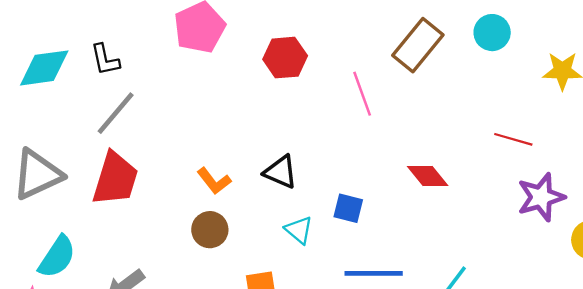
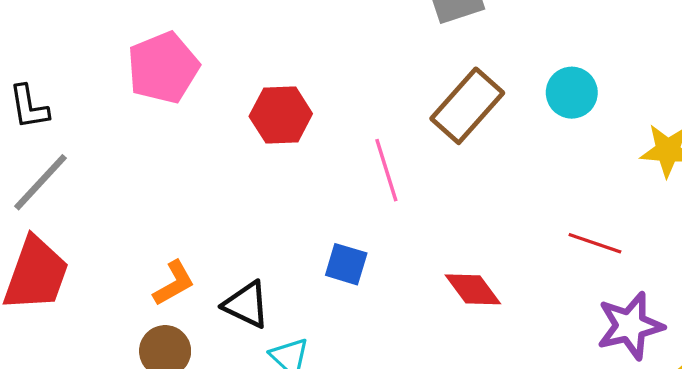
black triangle: (281, 172) -> (246, 305), moved
orange L-shape: (214, 181) -> (174, 283), turned -84
blue square: (348, 208) -> (346, 264), moved

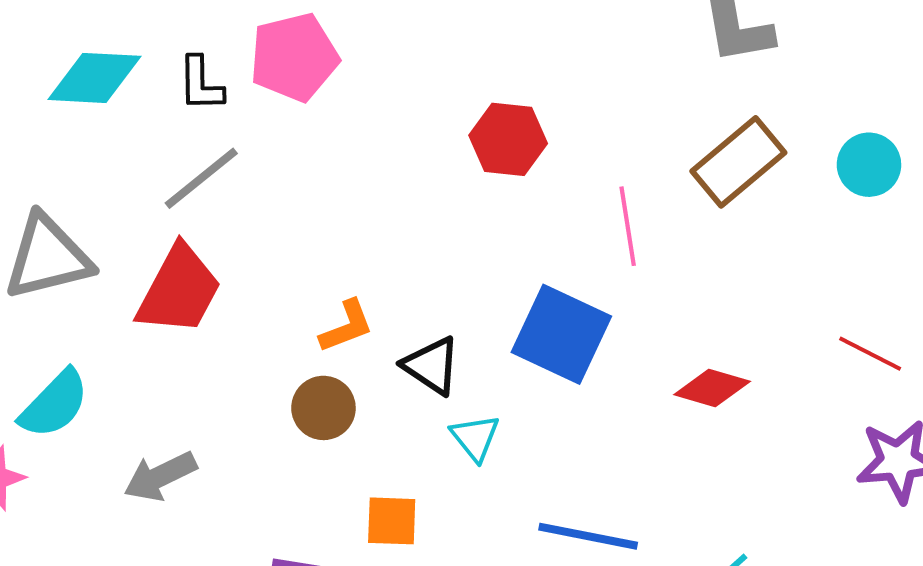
pink pentagon: (163, 68) -> (294, 57), moved
blue square: (346, 264) -> (561, 334), size x1.8
red diamond: (473, 289) -> (712, 388), turned -46

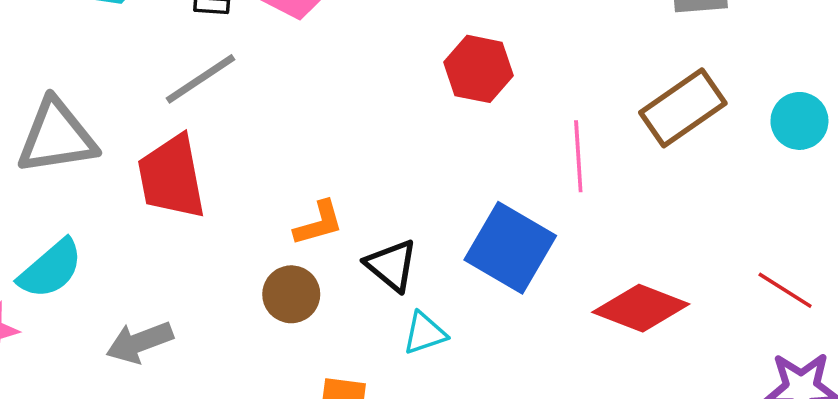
red trapezoid: (179, 290) -> (172, 177), turned 136
red diamond: (712, 388) -> (641, 308), size x1.4
cyan triangle: (475, 438) -> (425, 333), turned 45

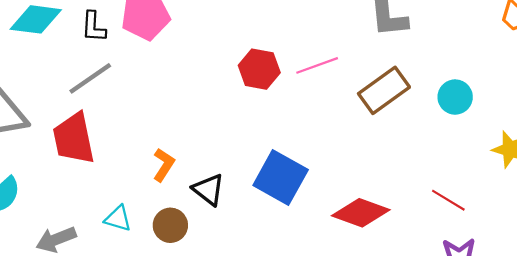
pink line: (578, 156) -> (317, 65), moved, turned 75
orange L-shape: (319, 223) -> (164, 165), turned -40
brown circle: (291, 294) -> (170, 225), moved
cyan triangle: (425, 333) -> (118, 218), moved, turned 36

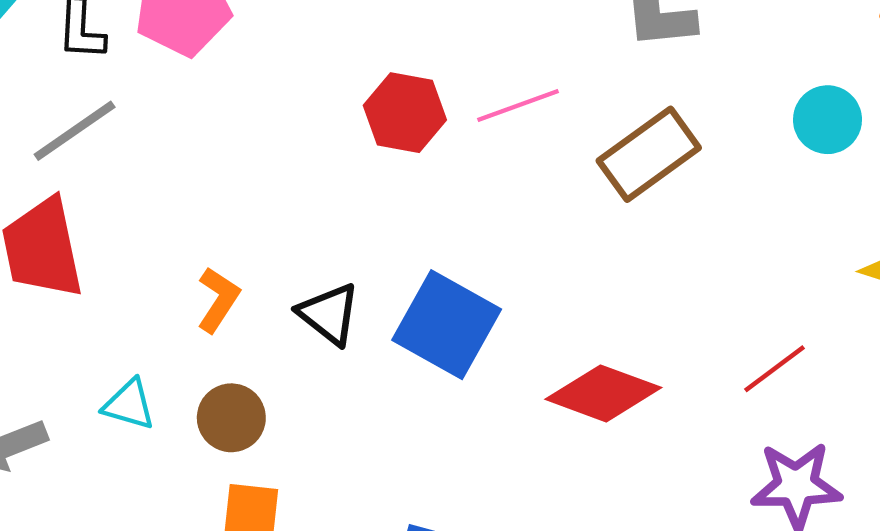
cyan circle: (455, 97) -> (827, 120), moved
black triangle: (209, 190) -> (329, 314), moved
red line: (448, 200) -> (775, 369), turned -68

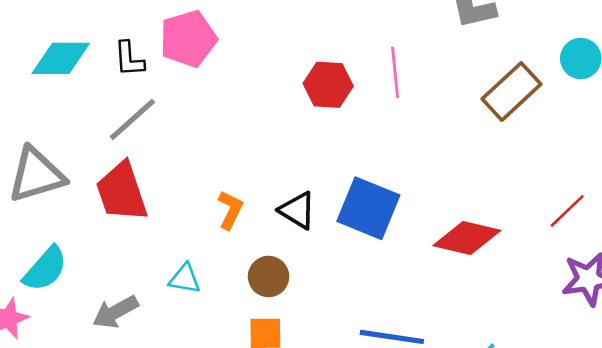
pink line: (518, 105) -> (395, 72), turned -69
brown rectangle: (649, 154) -> (511, 92), moved
brown circle: (231, 418) -> (269, 277), moved

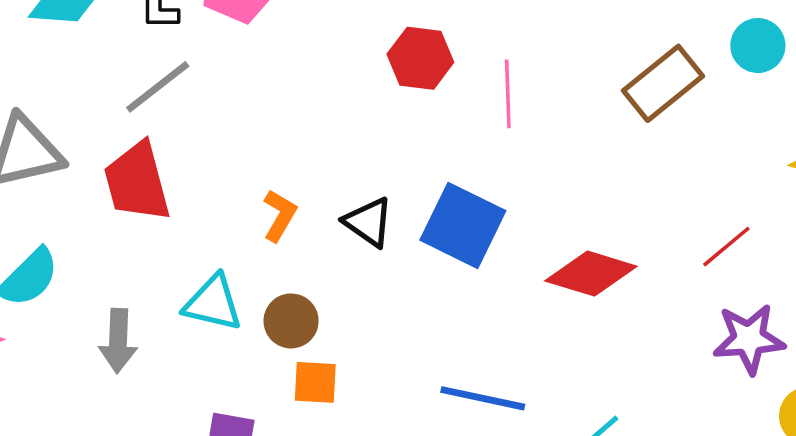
pink line: (395, 72) -> (508, 94), moved
brown circle: (269, 277) -> (291, 321), moved
cyan triangle: (185, 279) -> (213, 303), size x1.4
gray arrow: (115, 312) -> (118, 341), turned -63

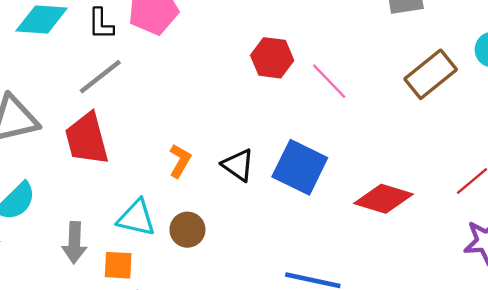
pink line: (508, 94) -> (329, 81), turned -42
orange square: (315, 382) -> (118, 265), moved

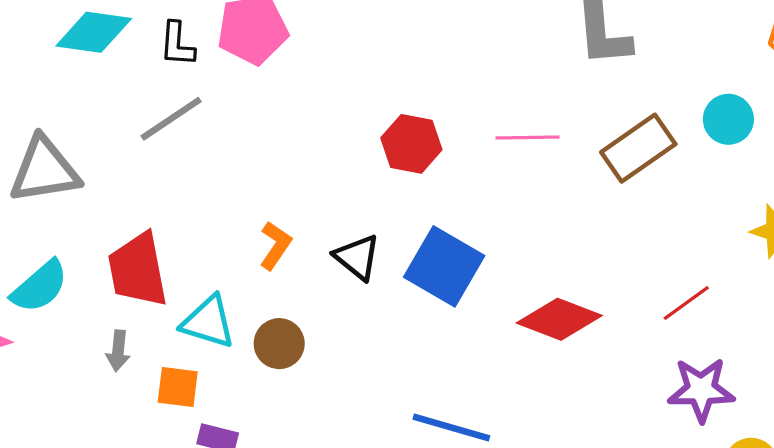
red hexagon: (272, 58) -> (411, 144), moved
pink line: (329, 81) -> (528, 137), moved, turned -51
red trapezoid: (87, 139) -> (138, 270), moved
gray arrow: (74, 243) -> (118, 351), size x0.7

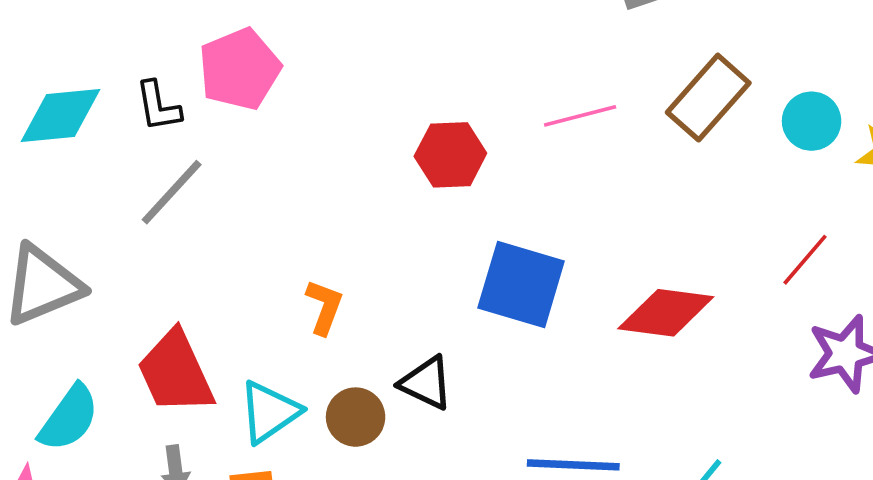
cyan circle: (728, 119) -> (812, 121), moved
black triangle: (357, 257) -> (426, 383), moved
cyan triangle: (208, 322) -> (269, 412), turned -38

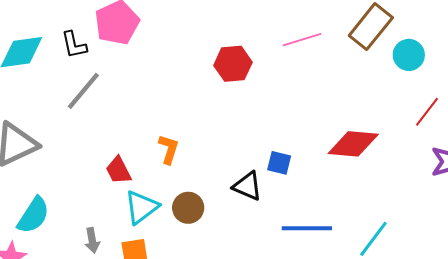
cyan circle: (812, 121) -> (409, 55), moved
blue square: (521, 285) -> (279, 163), moved, size x0.5
red trapezoid: (175, 372) -> (118, 170), moved, size x0.6
black triangle: (426, 383) -> (247, 186), moved

